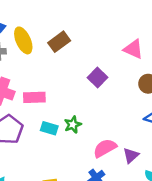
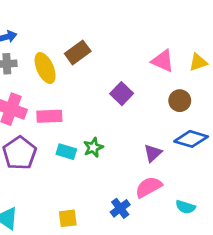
yellow ellipse: (23, 40) -> (45, 68), moved
pink semicircle: (105, 148) -> (149, 187), moved
purple triangle: (131, 155) -> (153, 153), moved

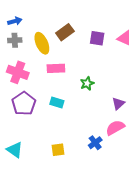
purple square: (122, 94) -> (97, 38), moved, turned -35
pink rectangle: (49, 116) -> (56, 68), moved
green star: (93, 147) -> (87, 83), moved

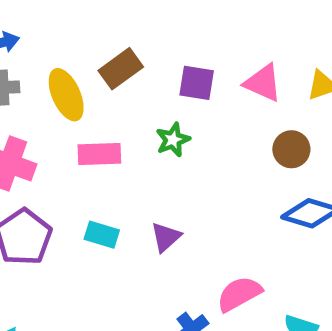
green star: (87, 83) -> (173, 140), moved
purple triangle: (118, 104) -> (166, 237), moved

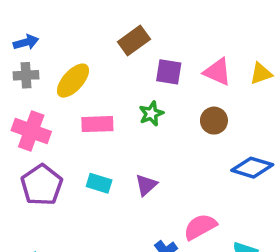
brown rectangle: (121, 69) -> (134, 40), moved
yellow ellipse: (66, 95) -> (73, 81), turned 66
brown circle: (291, 149) -> (214, 121), moved

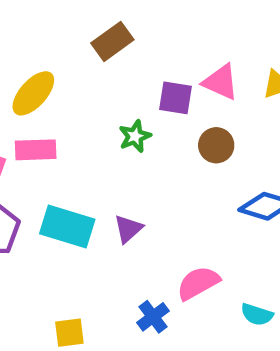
purple square: (169, 72) -> (176, 98), moved
pink rectangle: (97, 124) -> (36, 150), moved
cyan rectangle: (99, 183) -> (67, 227), size x1.6

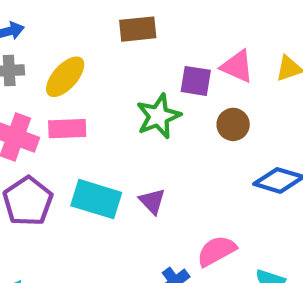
brown rectangle: (112, 41) -> (138, 29), turned 30
green star: (135, 136) -> (158, 116), size x1.5
purple triangle: (128, 229) -> (152, 201), turned -32

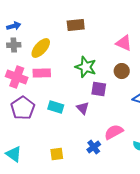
purple square: (196, 81) -> (99, 89), moved
green star: (158, 116) -> (86, 67), turned -30
cyan rectangle: (96, 199) -> (56, 107), size x0.7

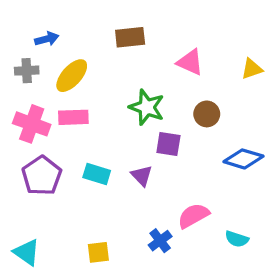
blue arrow: (14, 26) -> (47, 39), moved
pink triangle: (124, 43) -> (190, 62), moved

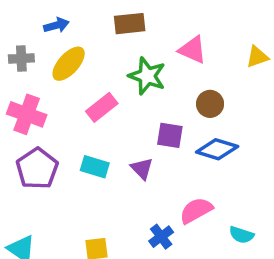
blue arrow: (47, 39) -> (56, 25), moved
green star: (147, 107) -> (147, 76), moved
pink rectangle: (73, 117) -> (102, 107), moved, turned -36
blue diamond: (243, 159) -> (217, 149), moved

